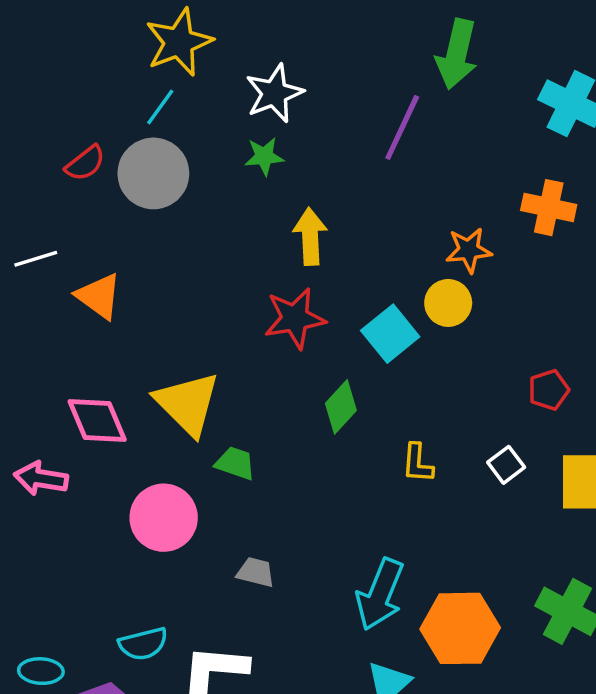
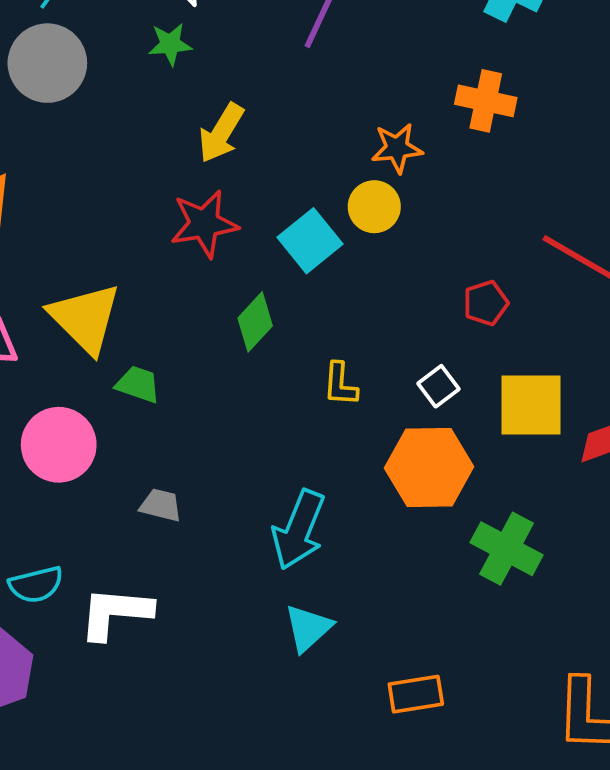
yellow arrow: (310, 237) -> (221, 133), turned -146
orange hexagon: (460, 628) -> (429, 467), moved

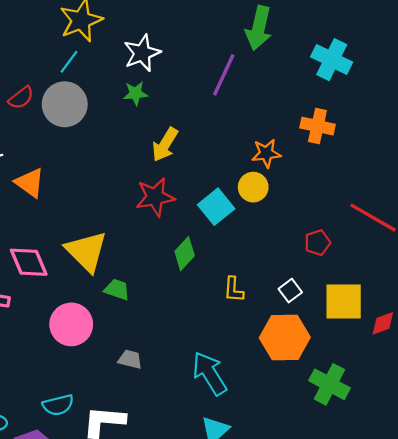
cyan arrow: (299, 530) -> (210, 373), turned 126

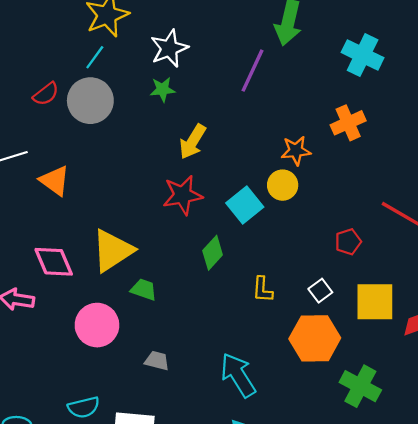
orange cross: (317, 126) -> (348, 123), turned -36
yellow triangle: (86, 251) -> (113, 251), turned 42

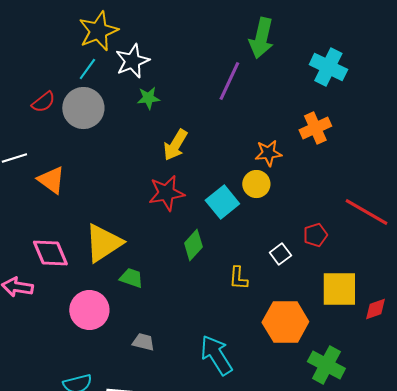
white star: (169, 48) -> (132, 61), moved
white square: (320, 291) -> (280, 254), moved

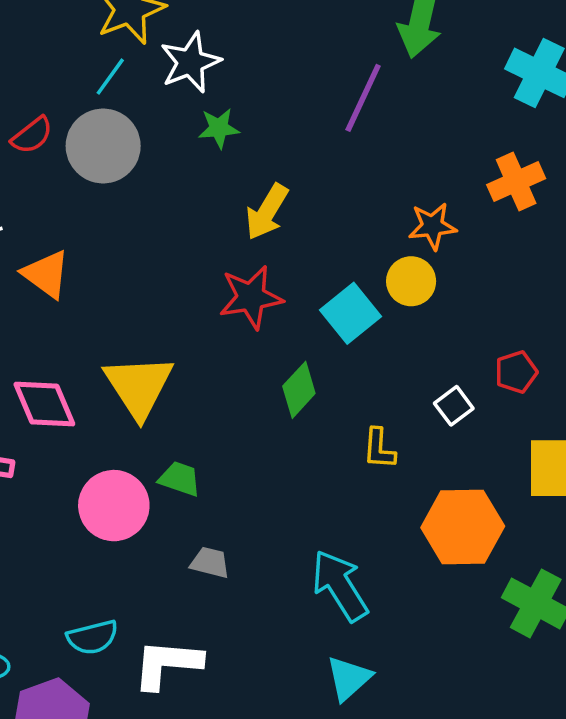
yellow triangle: (103, 243) -> (139, 386), turned -30
green trapezoid: (131, 278) -> (180, 479), moved

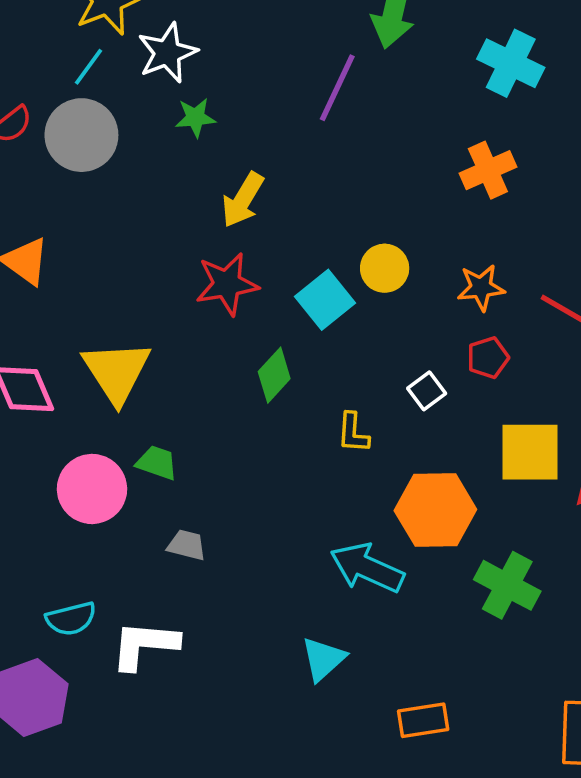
orange star: (432, 226) -> (481, 288), moved
cyan arrow: (340, 586) -> (367, 568), moved, turned -34

